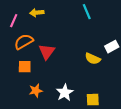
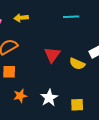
cyan line: (87, 12) -> (71, 17), turned -70
red triangle: (47, 52) -> (52, 55), moved

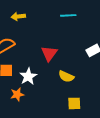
yellow semicircle: (77, 64) -> (66, 76), moved
white star: (49, 98) -> (28, 76), moved

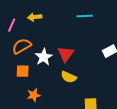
white star: (28, 76) -> (44, 57), moved
yellow semicircle: (66, 76) -> (69, 77), moved

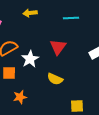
yellow arrow: (35, 17) -> (30, 13), moved
red triangle: (66, 54) -> (58, 47), moved

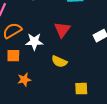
white star: (30, 59) -> (34, 42), turned 30

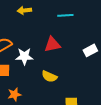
red triangle: (62, 30) -> (52, 44), turned 42

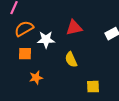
yellow semicircle: (49, 76) -> (71, 60), turned 42

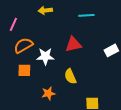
orange star: (36, 78) -> (48, 93), moved

